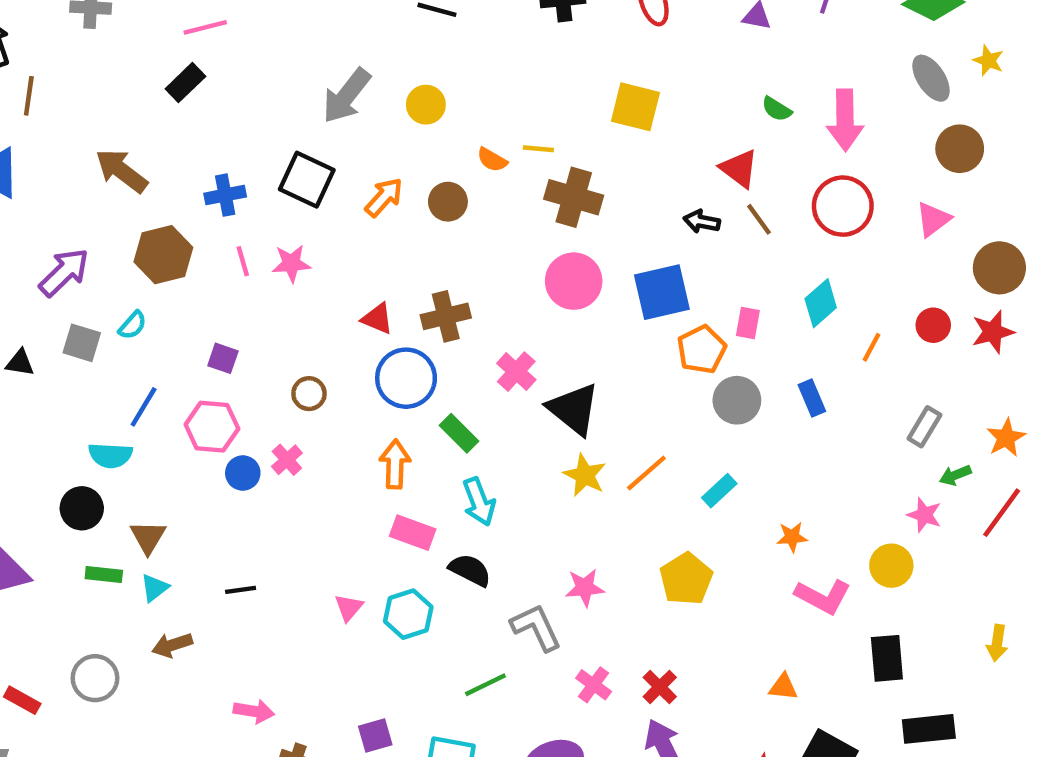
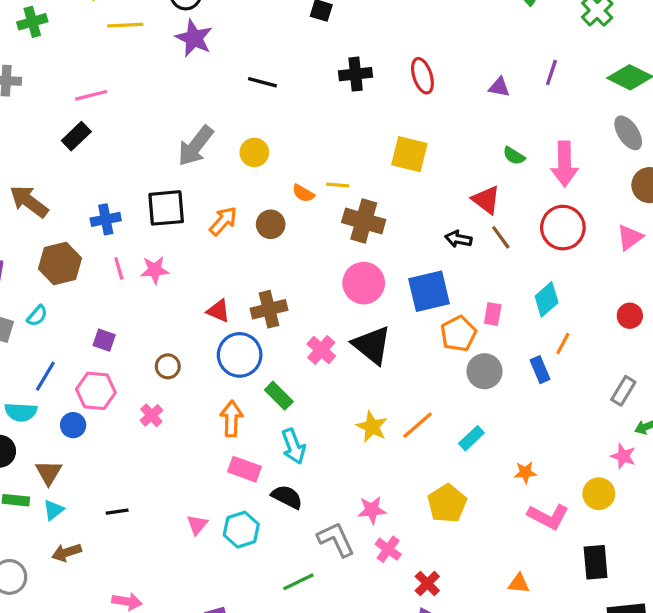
black square: (307, 180) -> (166, 208), turned -30
orange line: (871, 347) -> (563, 343), moved
black triangle: (574, 409) -> (372, 345), moved
blue circle: (243, 473) -> (73, 425), moved
pink cross: (594, 685) -> (388, 549), moved

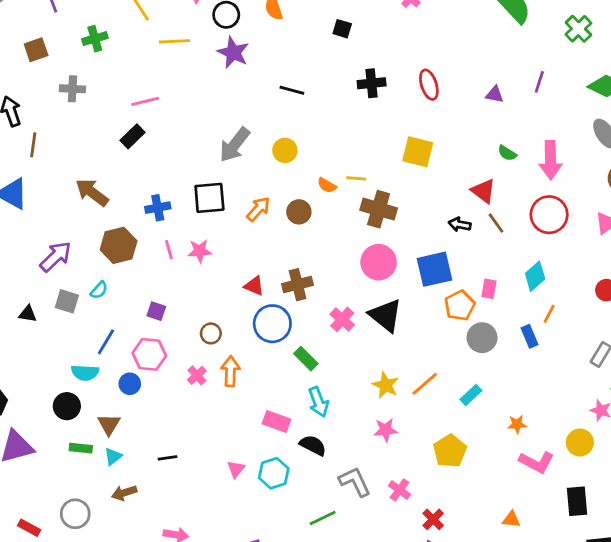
orange arrow: (231, 419) -> (230, 371), moved
pink star: (372, 510) -> (386, 430), moved

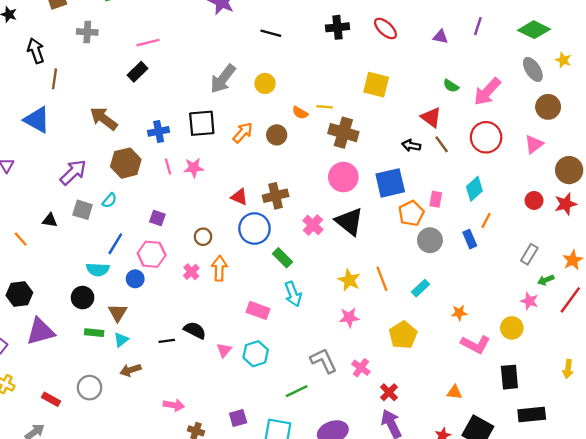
red ellipse: (429, 85) -> (385, 28), turned -30
pink arrow: (550, 160) -> (487, 92), turned 44
orange line: (425, 384) -> (382, 279), turned -70
black semicircle: (313, 445) -> (195, 330), moved

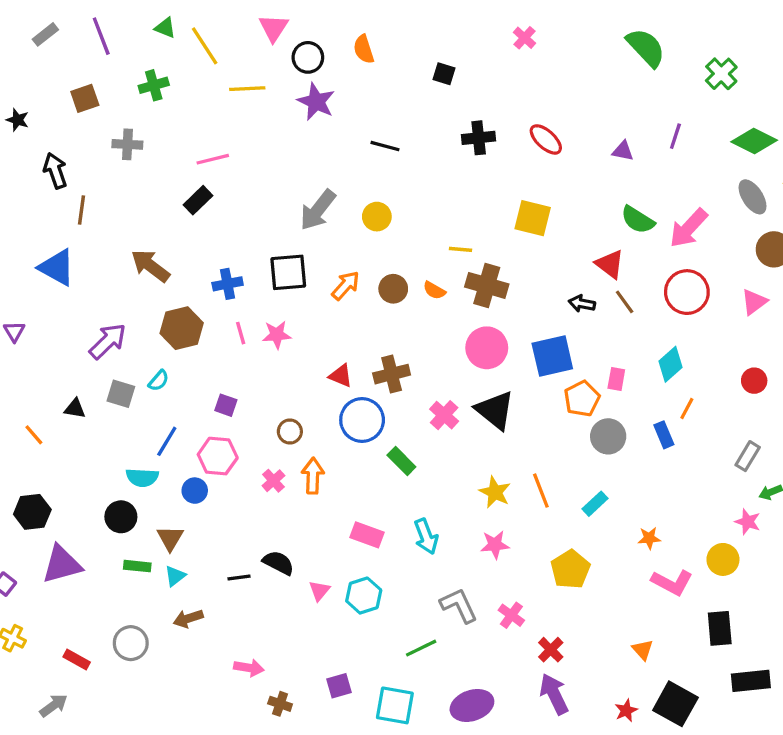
green semicircle: (451, 86) -> (638, 220), size x1.5
orange semicircle: (300, 113) -> (434, 290), moved
cyan arrow: (293, 294) -> (426, 536), moved
orange triangle: (454, 392) -> (643, 650), turned 42

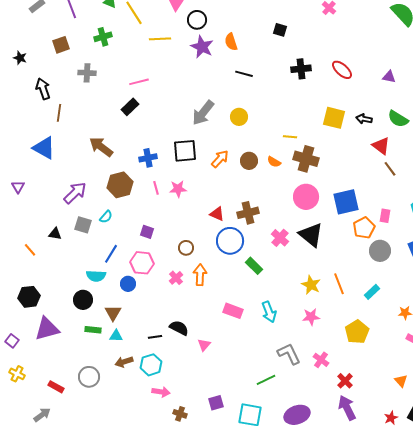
orange semicircle: (364, 49) -> (231, 42), moved
black arrow: (582, 304) -> (364, 119), moved
cyan triangle: (175, 576) -> (116, 336), turned 40
cyan hexagon: (364, 596) -> (151, 365), moved

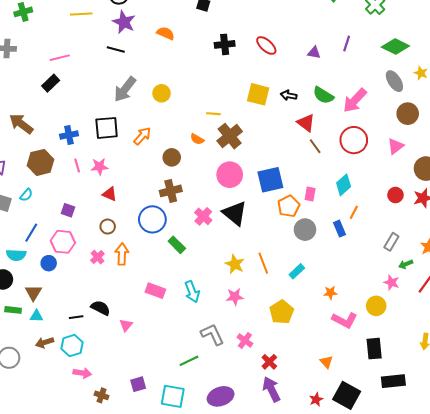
orange semicircle: (231, 42) -> (166, 33), moved, turned 132
black line: (244, 74) -> (116, 50), moved
brown cross: (306, 159) -> (230, 136), turned 35
brown circle: (249, 161) -> (172, 157), moved
red triangle: (217, 214) -> (110, 194), moved

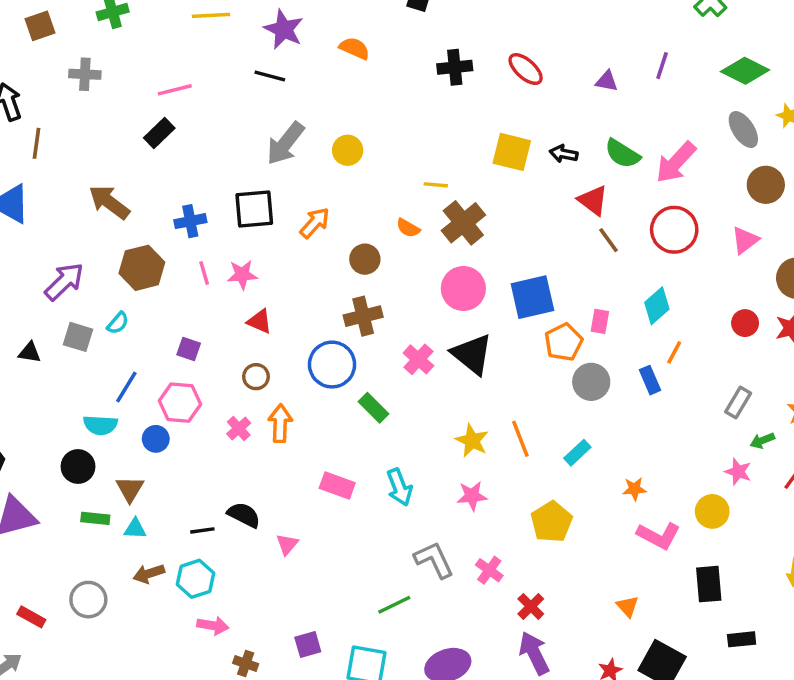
black rectangle: (393, 381) -> (742, 639), size x0.7

